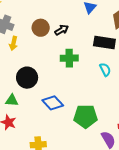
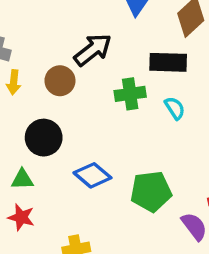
brown circle: (41, 28) -> (60, 81), moved
black arrow: (62, 30) -> (93, 50), size x1.6
green cross: (69, 58) -> (130, 94), moved

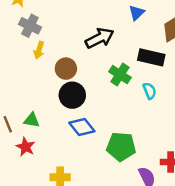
brown circle: (60, 81) -> (66, 69), moved
green cross: (130, 94) -> (120, 75), turned 30
black circle: (44, 138) -> (72, 95), moved

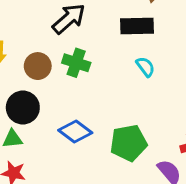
green cross: (120, 75) -> (76, 63), moved
black circle: (72, 95) -> (23, 108), moved

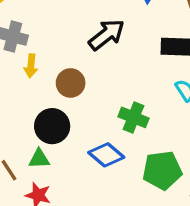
green cross: (76, 63) -> (134, 117), moved

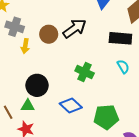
brown circle: (71, 83) -> (49, 34), moved
green cross: (134, 117) -> (85, 72), moved

